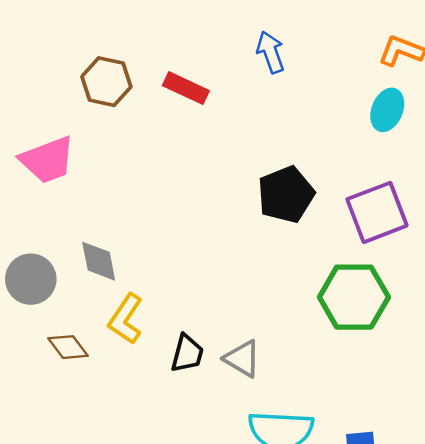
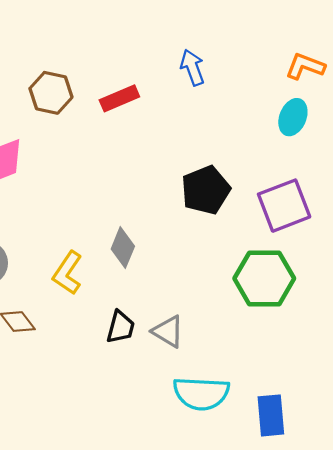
red rectangle: (186, 88) -> (119, 98), turned -48
gray diamond: (99, 261) -> (123, 248), moved, turned 33
yellow L-shape: (126, 319) -> (68, 273), moved

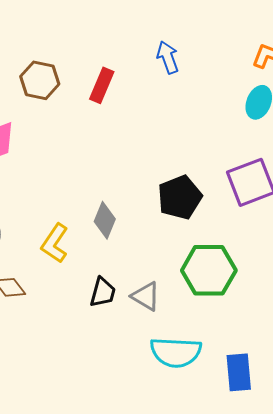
red rectangle: (119, 98) -> (102, 85), turned -44
black pentagon: (206, 190) -> (180, 197), moved
green hexagon: (264, 278) -> (209, 270), moved

